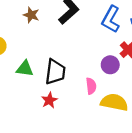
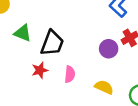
pink semicircle: (91, 86) -> (70, 74), moved
yellow semicircle: (114, 102) -> (104, 87), size x0.7

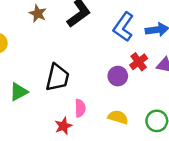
green triangle: (23, 33) -> (19, 92), moved, turned -42
red star: (40, 70) -> (63, 126), moved

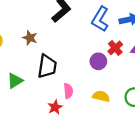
brown star: (38, 13) -> (30, 38), moved

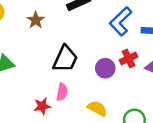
black trapezoid: (47, 66) -> (65, 59), moved

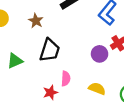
black trapezoid: (65, 59) -> (50, 50), moved

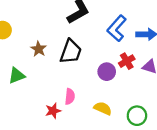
brown star: (36, 21) -> (39, 49), moved
black trapezoid: (50, 50) -> (71, 52), moved

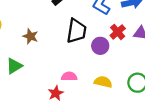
black trapezoid: (71, 52) -> (76, 31), moved
pink semicircle: (70, 96) -> (69, 76), turned -84

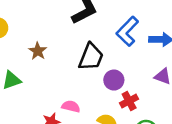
red cross: (118, 32) -> (129, 101), moved

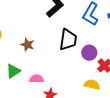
pink semicircle: (71, 106) -> (37, 79), moved

